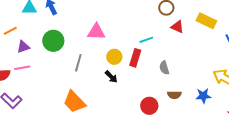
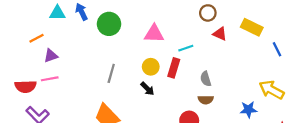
pink triangle: (96, 32) -> (154, 34), moved
green circle: (53, 41) -> (109, 24), moved
brown semicircle: (174, 95) -> (206, 100), moved

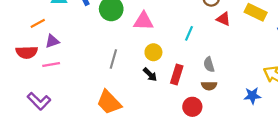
pink triangle: (154, 34) -> (143, 21), moved
cyan line: (186, 48) -> (189, 33), turned -48
red rectangle: (174, 68) -> (177, 75), moved
red semicircle: (26, 87) -> (27, 52), moved

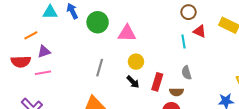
cyan line: (189, 33) -> (183, 41), moved, turned -32
brown semicircle: (209, 86) -> (176, 92), moved

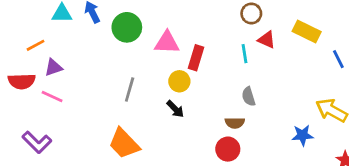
pink line: (43, 73) -> (52, 97), turned 35
red rectangle: (157, 82) -> (196, 58), moved

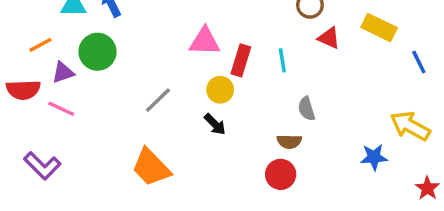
green circle: (127, 27) -> (98, 52), moved
cyan line: (244, 54) -> (282, 60), moved
gray line: (130, 90) -> (158, 100), turned 30

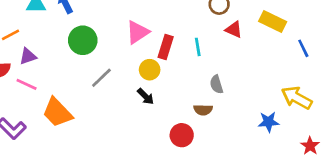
pink triangle: (205, 41) -> (138, 32), turned -35
green circle: (98, 52) -> (83, 40), moved
orange trapezoid: (151, 167) -> (57, 112), moved
red circle: (281, 174) -> (182, 135), moved

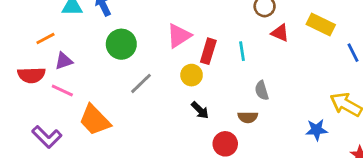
black arrow: (146, 96) -> (200, 110), moved

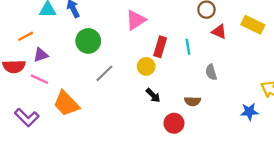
pink triangle: (179, 36) -> (136, 20), moved
gray semicircle: (262, 90) -> (211, 72), moved

